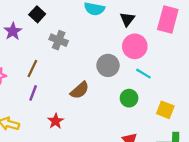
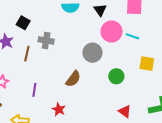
brown line: (32, 69) -> (27, 54), moved
cyan line: (143, 74) -> (132, 36), moved
yellow square: (165, 110) -> (147, 64), moved

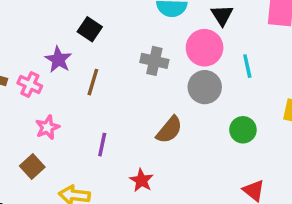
pink circle: (112, 31) -> (205, 48), moved
cyan line: (132, 36) -> (247, 66), moved, turned 56
gray cross: (46, 40) -> (154, 61), moved

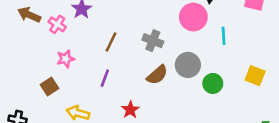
gray cross: (154, 61) -> (153, 41), moved
brown line: (93, 82) -> (111, 42), moved
gray circle: (205, 87) -> (188, 65), moved

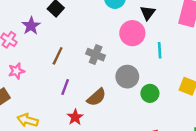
brown semicircle: (157, 75) -> (96, 97), moved
purple line: (105, 78) -> (65, 87), moved

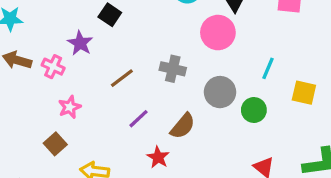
cyan line: (160, 50) -> (268, 68), moved, turned 35
brown line: (58, 56) -> (122, 78), turned 36
purple line: (65, 87) -> (138, 119), turned 35

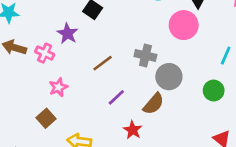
gray circle: (220, 92) -> (169, 77), moved

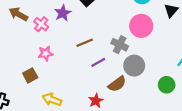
pink circle: (184, 25) -> (141, 26), moved
purple line: (116, 97) -> (98, 62), moved

